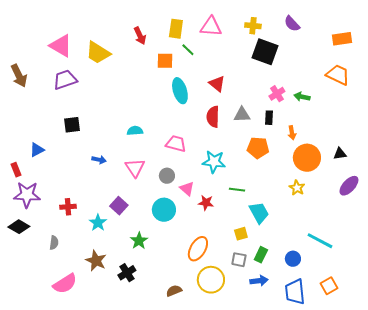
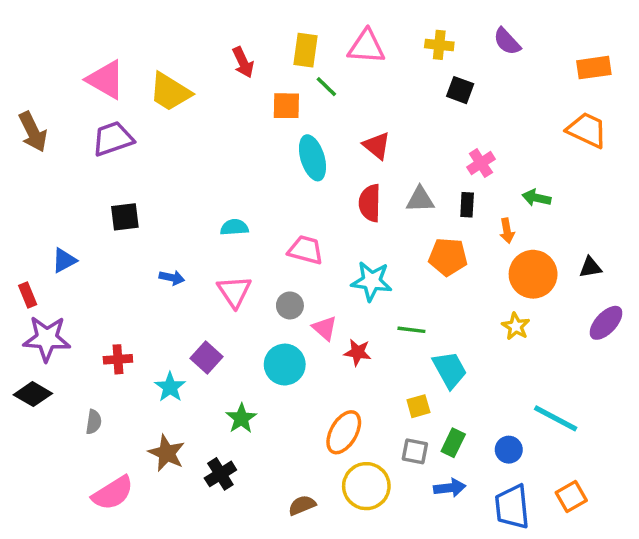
black square: (265, 52) -> (460, 90), size x0.6
green arrow: (302, 97) -> (537, 198), moved

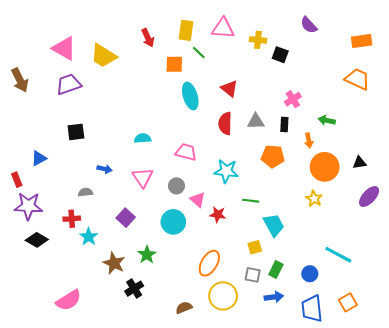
yellow cross: (439, 45) -> (258, 40), moved
cyan star: (170, 387) -> (89, 237), moved
black diamond: (33, 394) -> (37, 240), moved
gray semicircle: (94, 422) -> (85, 192), moved, turned -104
brown star: (167, 453) -> (114, 263), moved

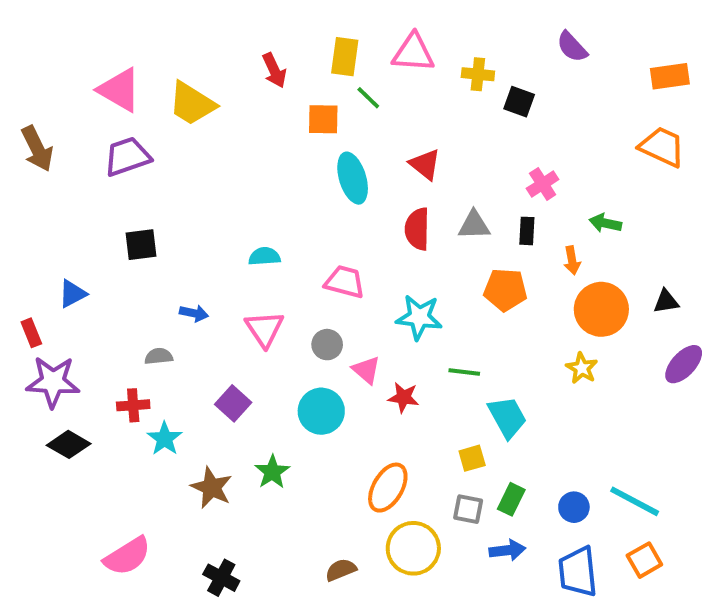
cyan line: (338, 255) -> (635, 501), moved
black cross: (134, 289) -> (221, 578), moved, turned -30

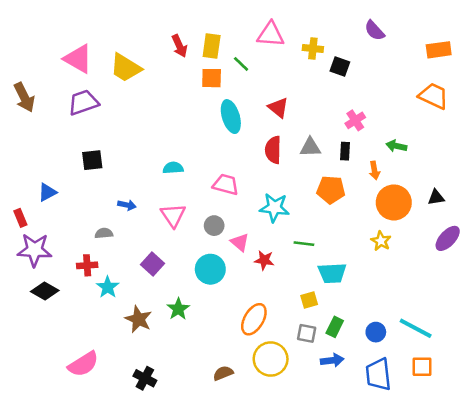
yellow rectangle: (345, 57) -> (212, 46), moved
cyan trapezoid: (507, 417) -> (332, 273), turned 116
orange square: (644, 560) -> (422, 367), turned 30

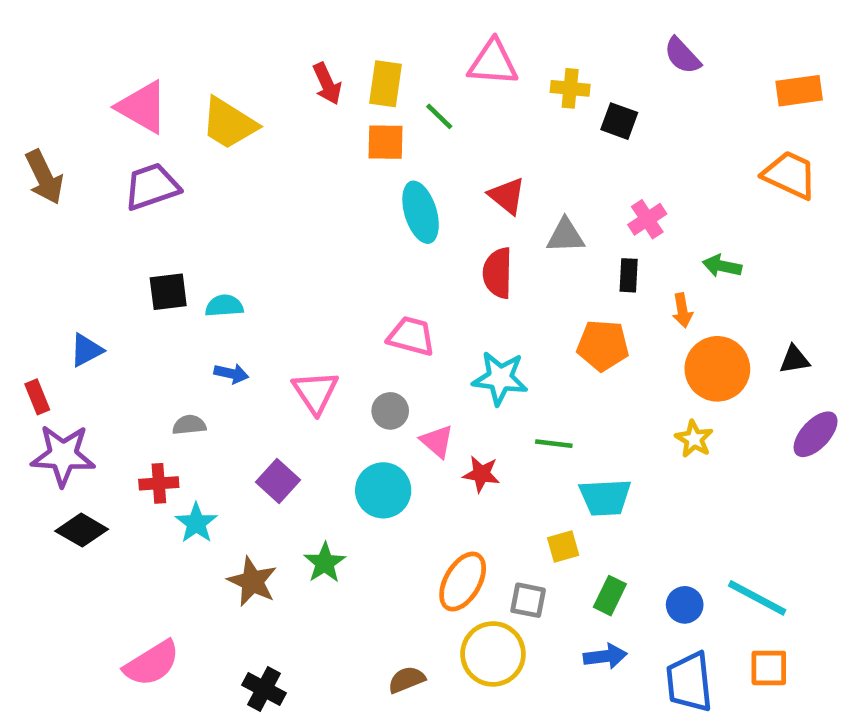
gray triangle: (310, 147) -> (565, 236), moved
cyan semicircle: (173, 168) -> (224, 306), moved
gray square: (307, 333) -> (528, 600), moved

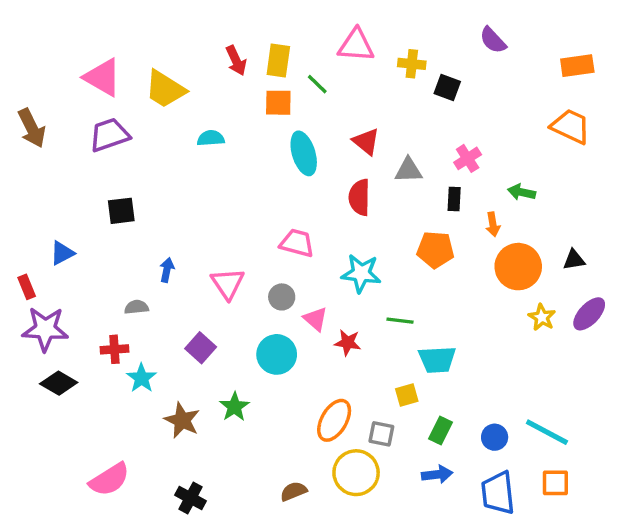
cyan semicircle: (224, 306) -> (211, 138), moved
blue arrow: (231, 374) -> (167, 270), turned -90
yellow star: (694, 439) -> (542, 317), moved

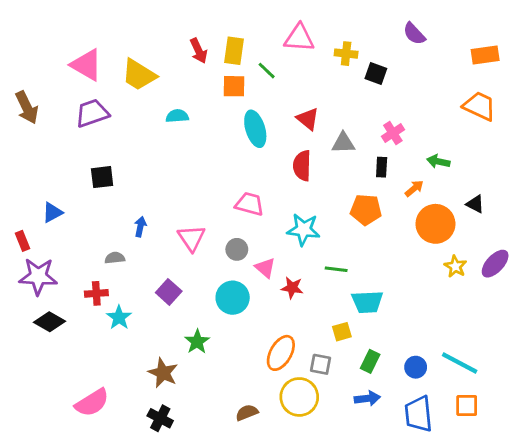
orange arrow: (493, 224) -> (414, 188), turned -120
black triangle: (574, 260) -> (475, 204), moved, turned 36
brown star: (182, 420) -> (163, 373), moved

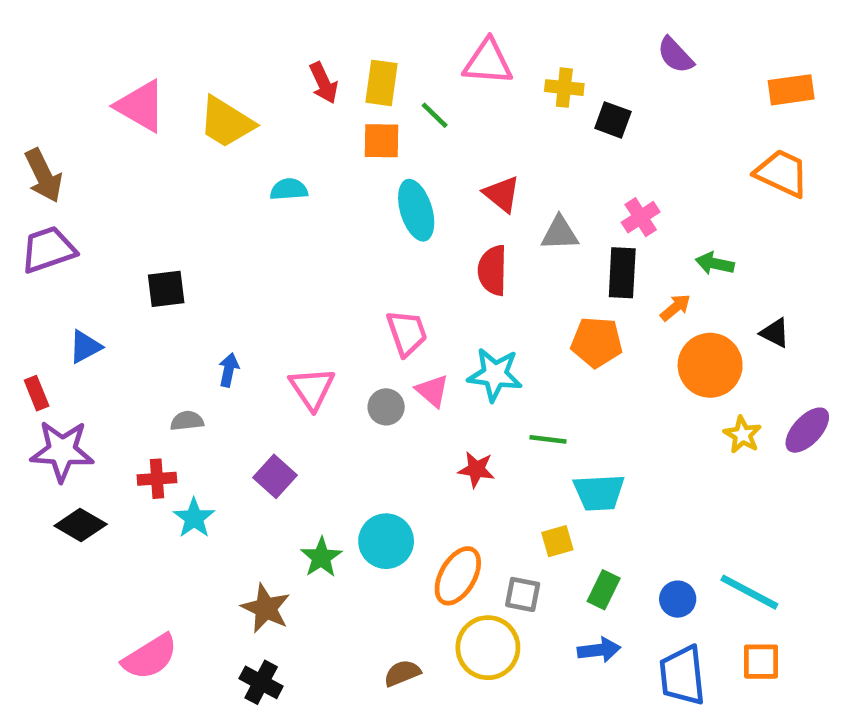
purple trapezoid: (92, 113) -> (48, 250), moved
black rectangle: (382, 167) -> (622, 273), size x1.5
pink trapezoid: (250, 204) -> (407, 333), turned 56
pink triangle: (265, 268) -> (432, 391), moved
cyan circle: (233, 298) -> (386, 541), moved

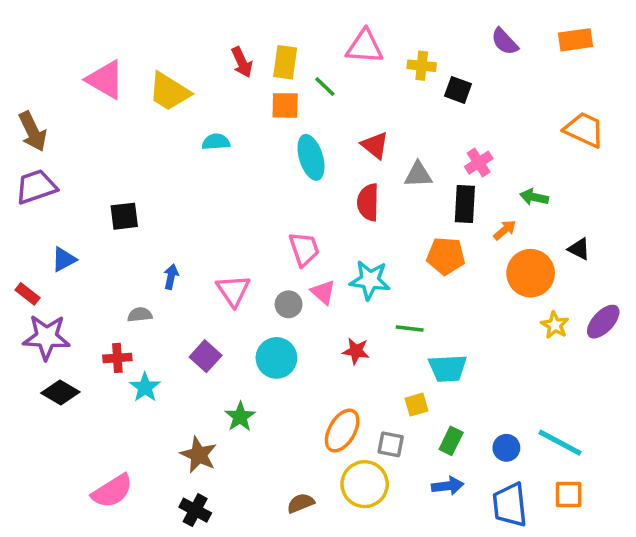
orange rectangle: (791, 90) -> (576, 40), moved
red rectangle: (37, 393) -> (27, 294), turned -30
cyan circle: (386, 541) -> (276, 358), moved

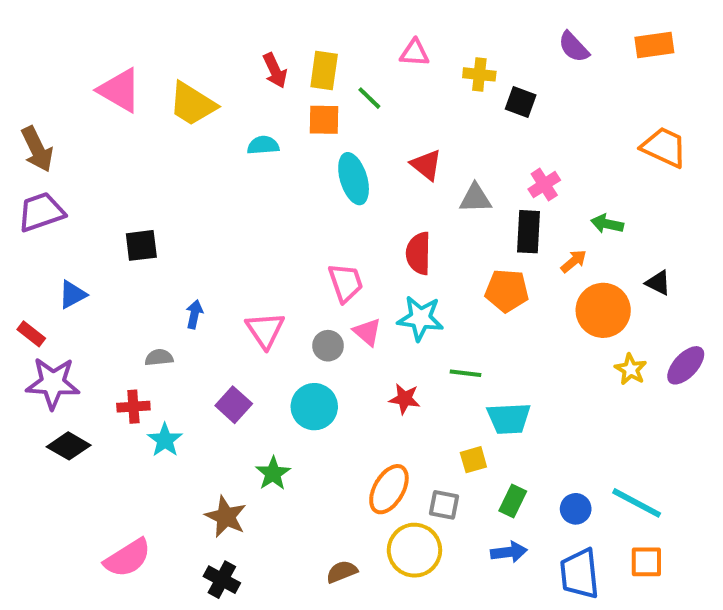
pink triangle: (365, 47) -> (414, 53), size x0.7
cyan semicircle: (216, 142) -> (263, 145), moved
red semicircle: (368, 202) -> (418, 253), moved

